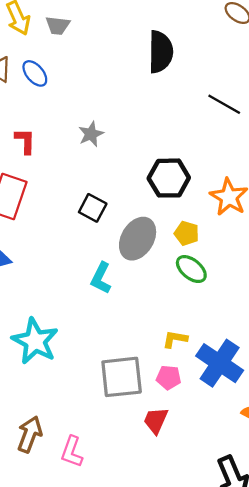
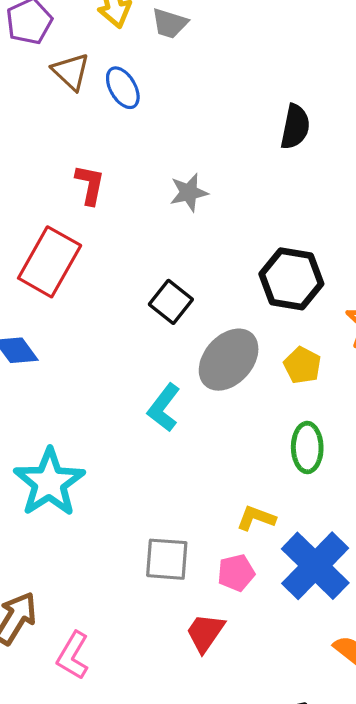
black semicircle: (161, 52) -> (295, 127), moved, size x0.7
green ellipse: (191, 269) -> (307, 448), moved, turned 40
gray square: (122, 377) -> (167, 559), size x0.7
pink pentagon: (169, 377) -> (236, 573), turned -30

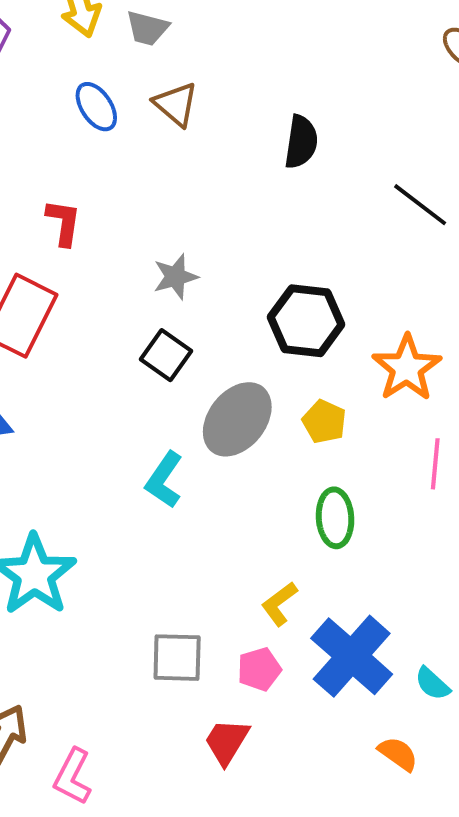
brown triangle: (71, 72) -> (176, 104), moved
gray star: (189, 192) -> (175, 277), moved
yellow L-shape: (256, 518) -> (279, 604), turned -54

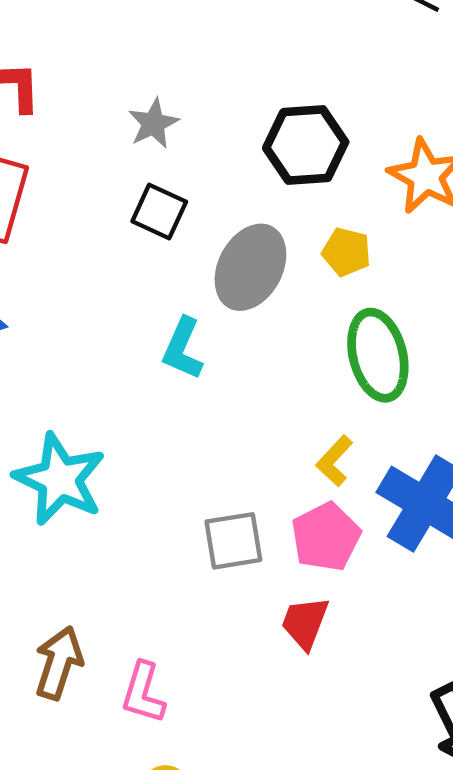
green ellipse: (335, 518) -> (378, 355), size x1.4
pink pentagon: (259, 669) -> (326, 537), size x1.4

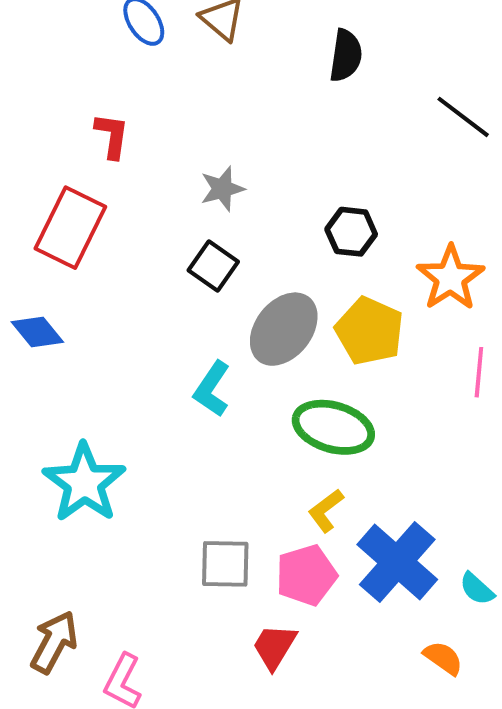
black hexagon: (306, 145) -> (351, 232), size x0.7
yellow pentagon: (346, 252) -> (369, 331), size x1.6
green ellipse: (378, 355) -> (333, 427), moved, turned -70

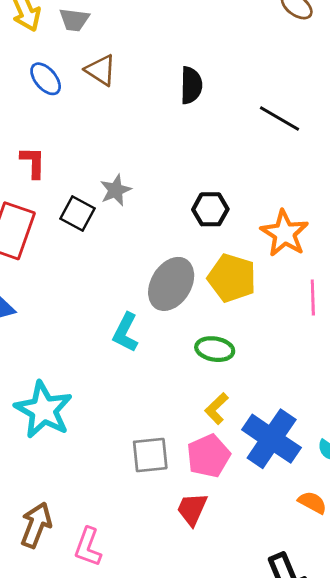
black square: (213, 266) -> (78, 214), moved
green ellipse: (333, 427) -> (215, 349), size x0.7

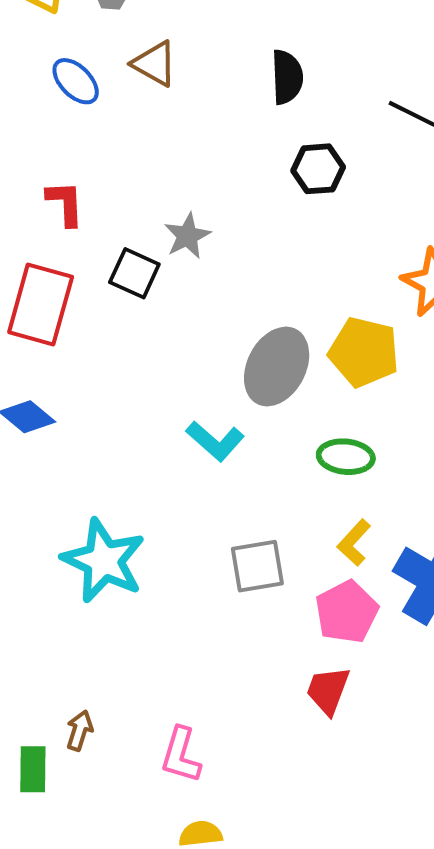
black hexagon: (210, 209) -> (318, 169), moved
cyan L-shape: (126, 332) -> (215, 441), turned -72
gray square: (150, 455) -> (257, 566), moved
brown arrow: (36, 525) -> (80, 730), moved, size x0.6

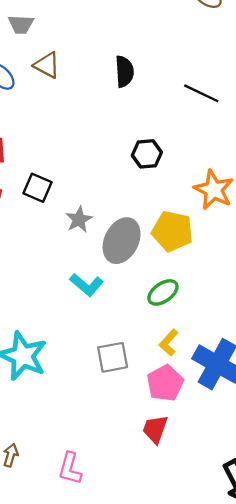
black hexagon: (318, 169) -> (147, 154), moved
gray star: (187, 236) -> (79, 220), moved
green ellipse: (346, 457) -> (163, 292), turned -40

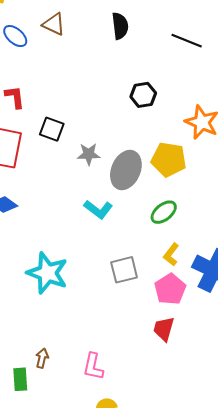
gray star: (79, 220) -> (89, 154), turned 30

